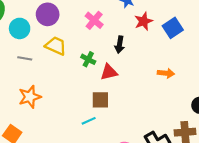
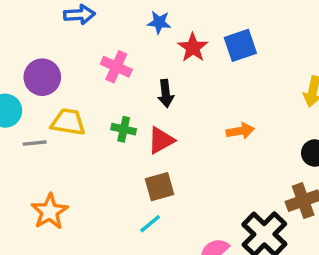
blue square: (173, 28) -> (240, 45), turned 30
gray line: (25, 58) -> (35, 143), moved
orange arrow: (166, 73) -> (240, 131), moved

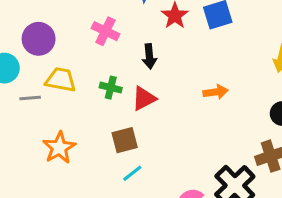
brown square: (160, 187) -> (125, 140), moved
orange star: (49, 212) -> (59, 148), moved

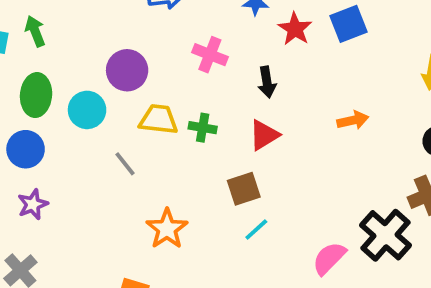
green cross: (111, 88) -> (203, 128), moved
gray line: (30, 98) -> (125, 164), moved, turned 60
orange star: (59, 148) -> (167, 229), moved

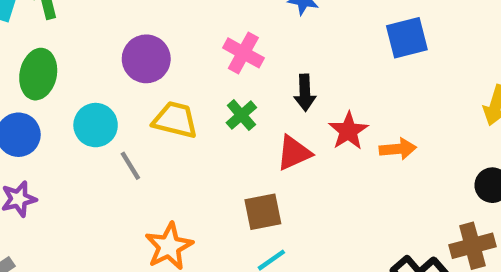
red star: (295, 29) -> (348, 131), moved
cyan circle: (87, 110) -> (96, 125), moved
green cross: (203, 128) -> (241, 115), moved, turned 32

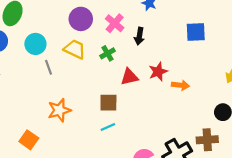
purple circle: (146, 59) -> (81, 19), moved
black arrow: (305, 93) -> (139, 36), moved

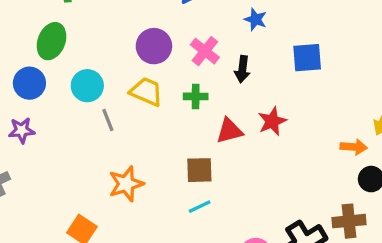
blue square: (196, 32) -> (307, 58), moved
green cross: (108, 53) -> (196, 96), turned 32
orange arrow: (180, 85) -> (354, 147), moved

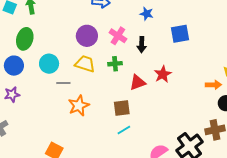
gray line: (108, 120) -> (63, 83), turned -64
orange star: (126, 184) -> (79, 106), moved

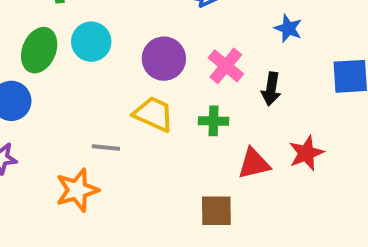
cyan circle: (49, 64) -> (91, 42), moved
orange star: (79, 106) -> (77, 190), moved

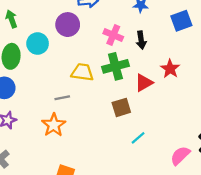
purple circle: (164, 59) -> (68, 25), moved
green cross: (214, 121) -> (115, 66), size x1.6
brown square: (216, 211) -> (121, 107), moved

